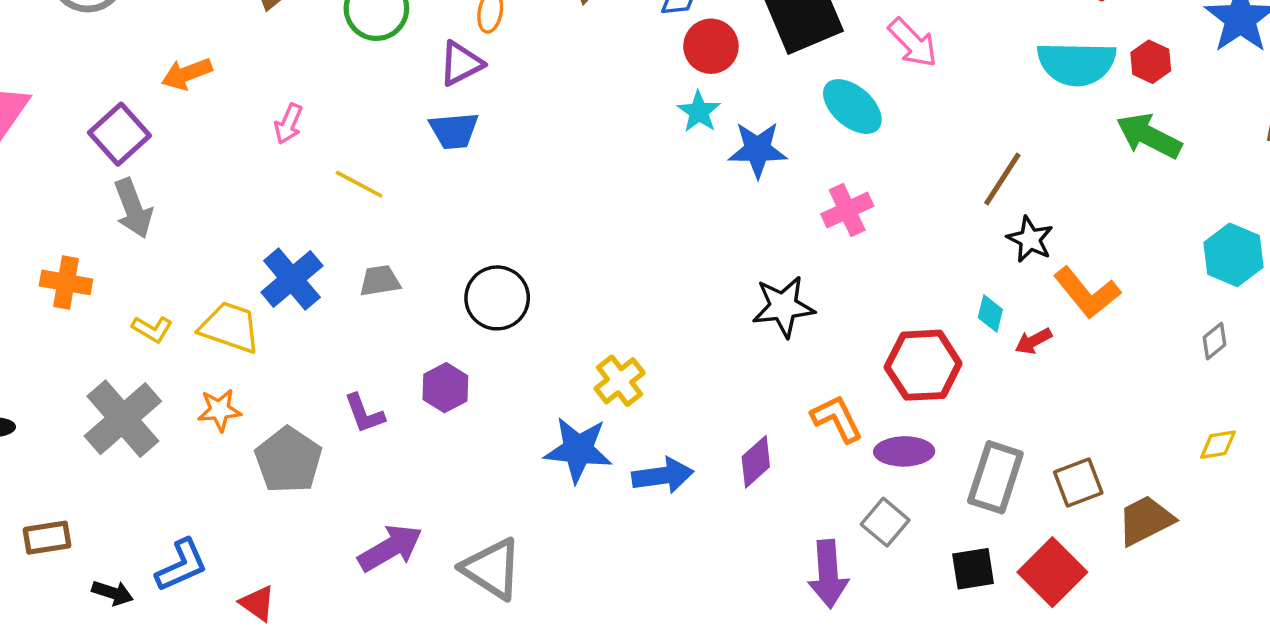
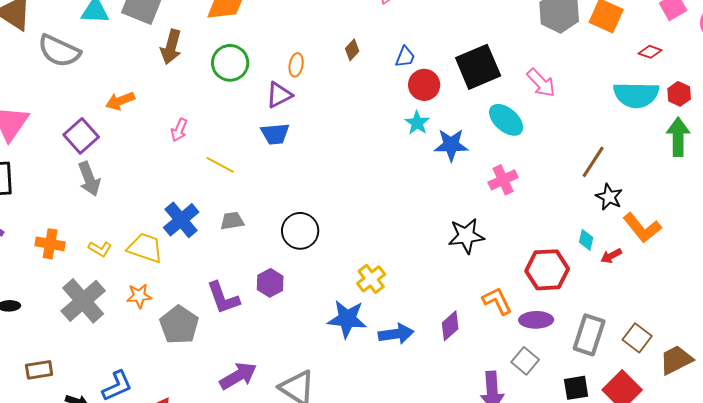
green arrow: (1149, 136) -> (678, 137), turned 63
orange cross: (66, 282) -> (50, 244), moved
purple L-shape: (364, 414) -> (223, 298), size x1.4
brown square: (1078, 482) -> (637, 338), turned -32

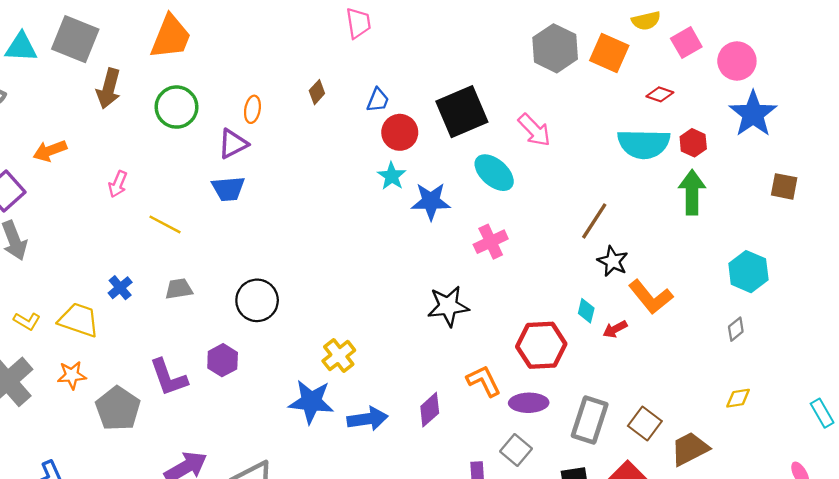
blue cross: (181, 220) -> (120, 288), size x0.6

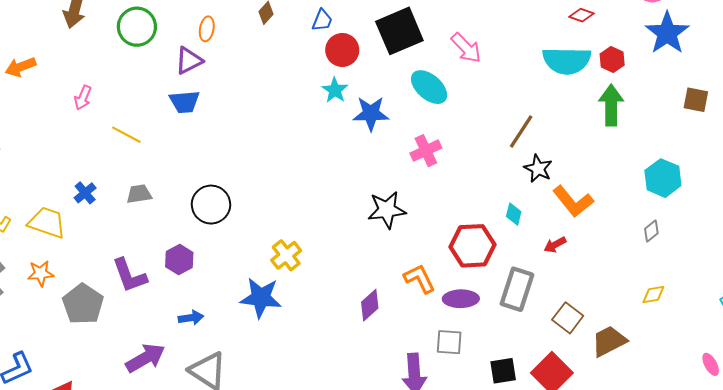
red arrow: (615, 329) -> (555, 245), moved
blue arrow: (368, 419) -> (191, 318), moved, size x0.7
gray rectangle: (590, 420) -> (517, 289), moved
gray square: (516, 450) -> (449, 342), turned -36

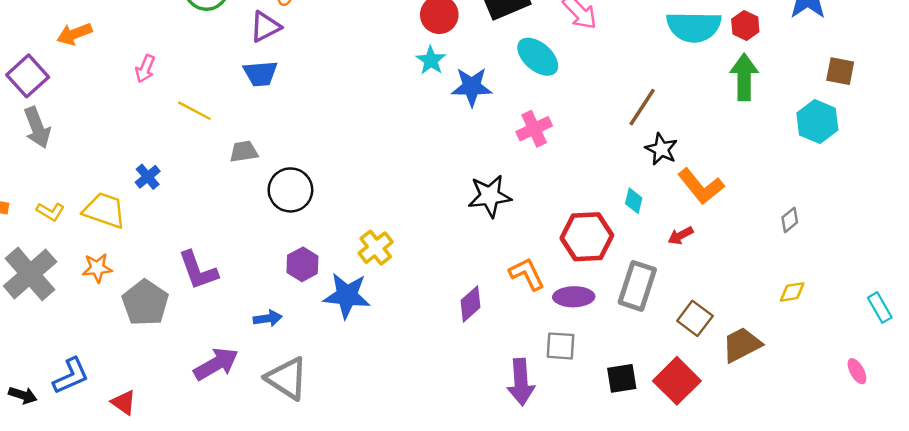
cyan hexagon: (663, 178) -> (817, 122), moved
gray trapezoid: (139, 194) -> (244, 152), moved
purple hexagon: (179, 260) -> (302, 264), moved

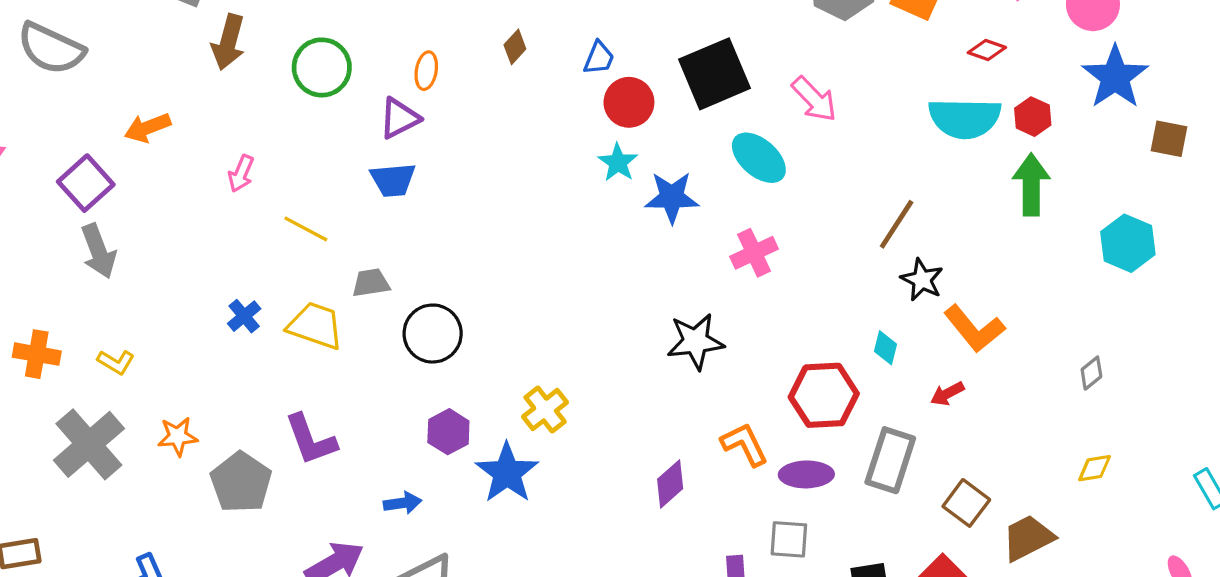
brown square: (840, 71) -> (1169, 139), moved
yellow trapezoid: (104, 210) -> (315, 326), moved
blue star: (347, 296) -> (507, 473), turned 30

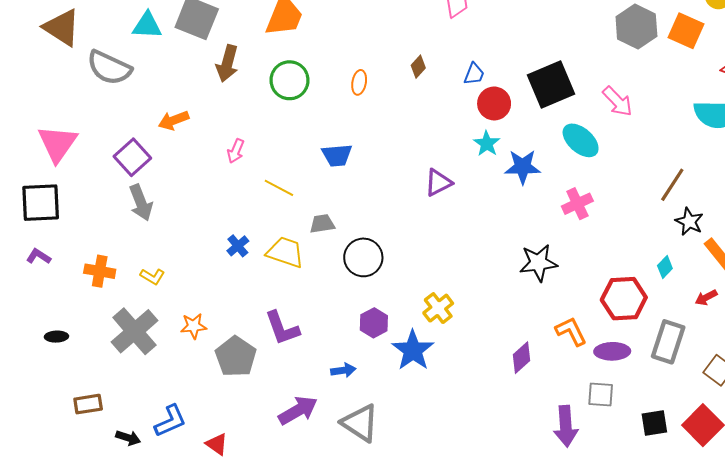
purple triangle: (399, 118) -> (438, 183), moved
cyan diamond: (886, 348) -> (665, 267), turned 30

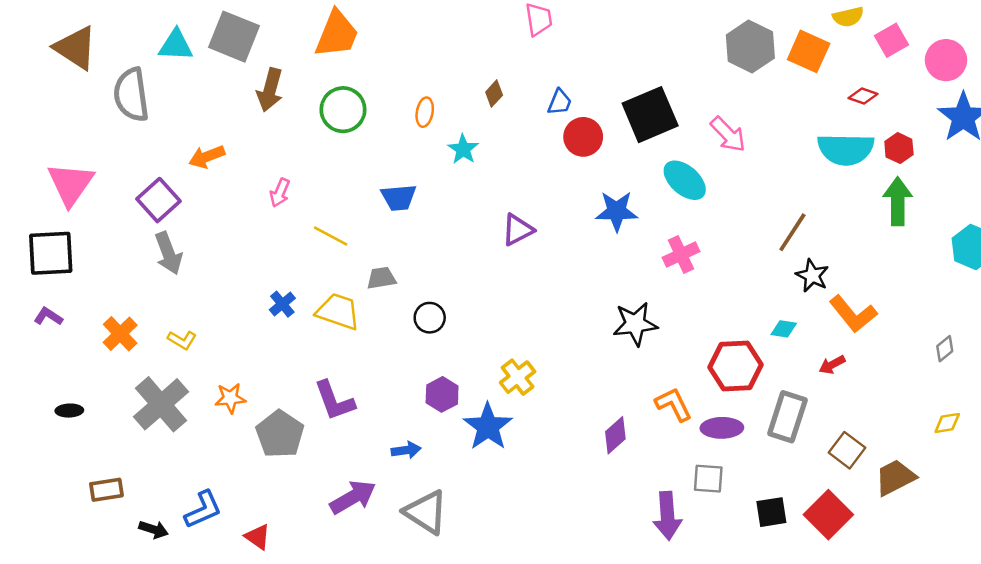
gray semicircle: (109, 68) -> (131, 95), turned 57
cyan star: (487, 144) -> (463, 149), moved
black circle: (363, 257) -> (430, 318), size x0.7
cyan diamond: (665, 267) -> (784, 329), turned 55
orange cross: (100, 271) -> (120, 334), turned 36

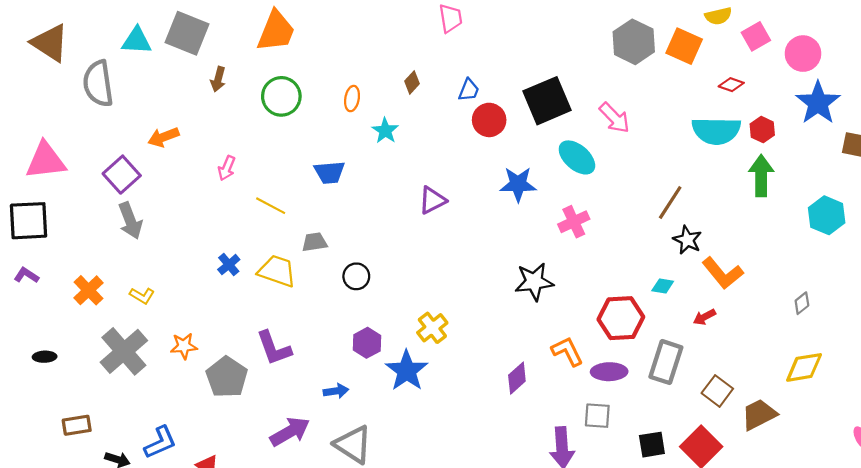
brown arrow: (270, 90) -> (218, 79), size x0.7
pink triangle: (71, 184) -> (46, 161), turned 48
yellow diamond: (947, 423) -> (804, 367), size x1.6

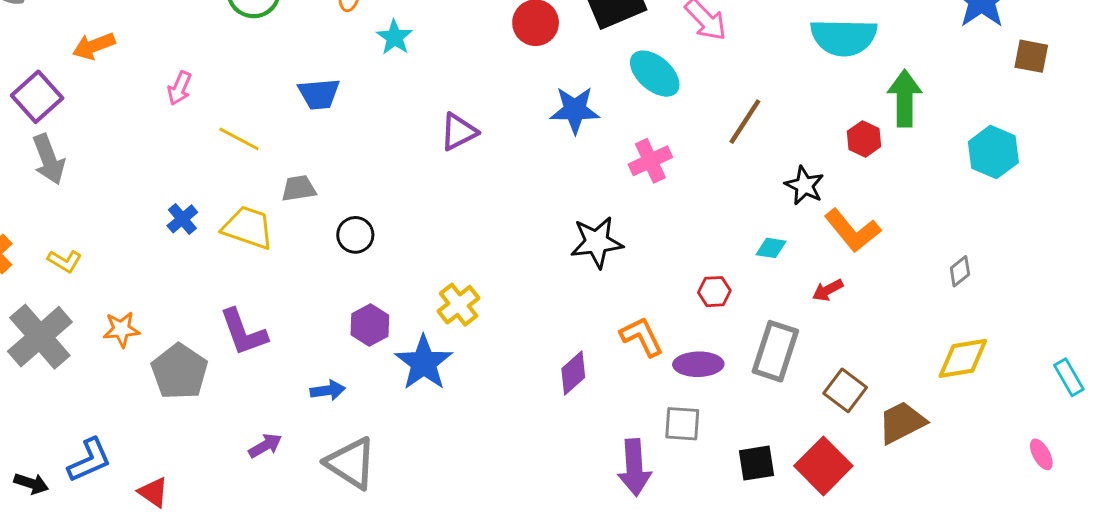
red hexagon: (762, 130) -> (864, 139), moved
brown line: (670, 202) -> (745, 122), moved
red hexagon: (621, 318) -> (714, 292), size x0.5
purple arrow: (290, 432) -> (265, 446), size x0.6

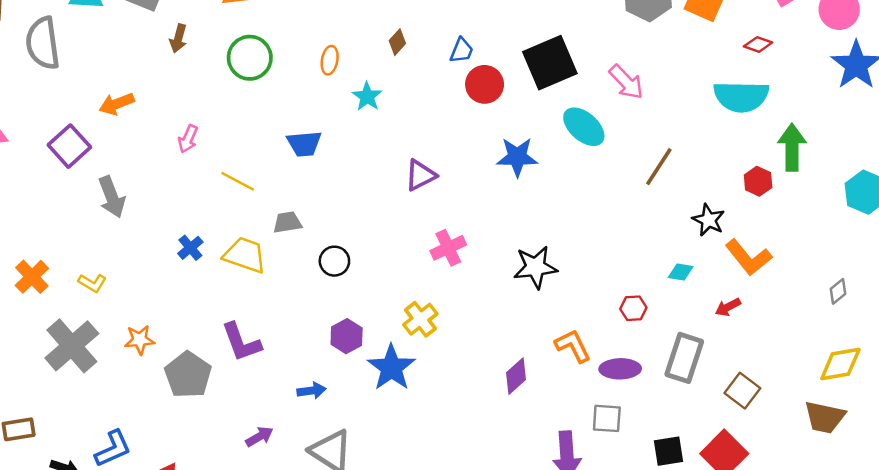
gray arrow: (49, 159) -> (112, 197), moved
pink cross: (650, 161) -> (448, 248), moved
brown trapezoid: (902, 422) -> (825, 417), moved, turned -141

